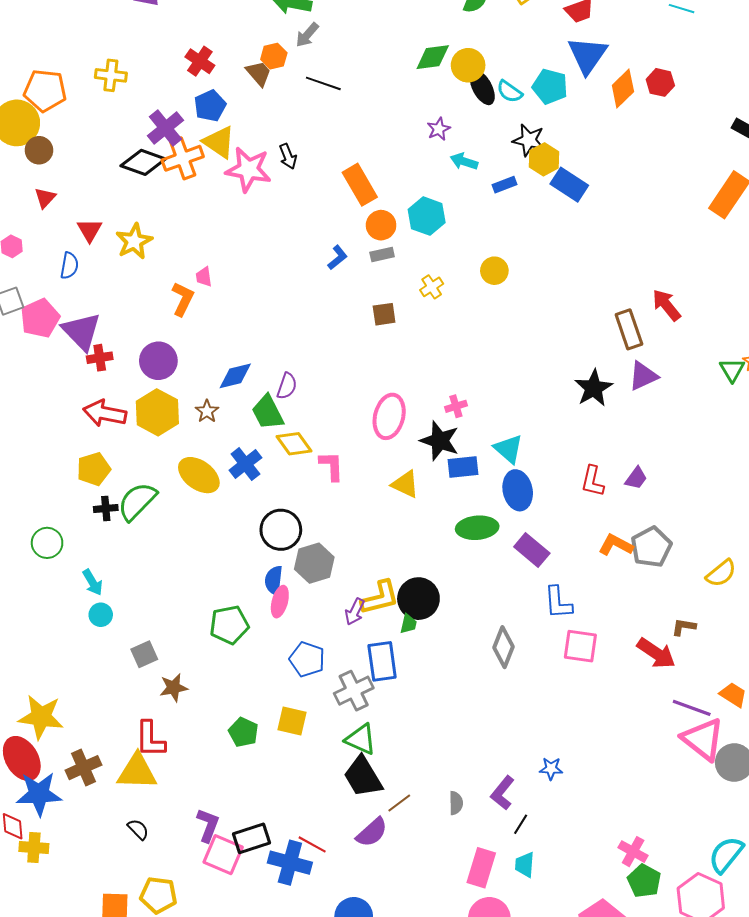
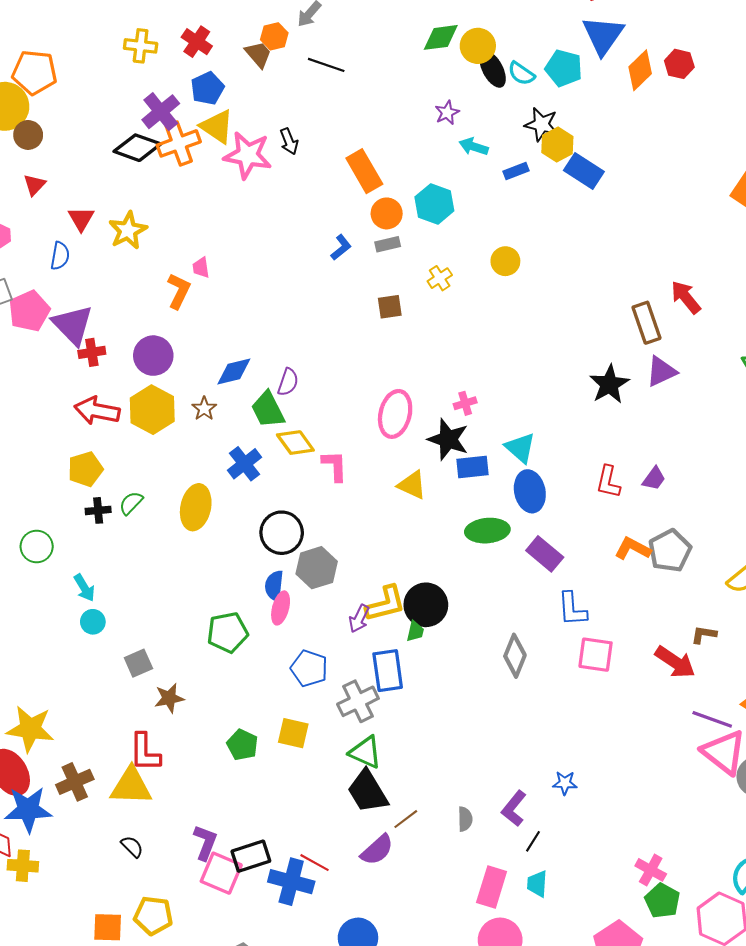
yellow cross: (111, 75) -> (141, 46), moved
yellow ellipse: (199, 475) -> (196, 507), moved, turned 66
green semicircle: (137, 501) -> (131, 503), size x0.6

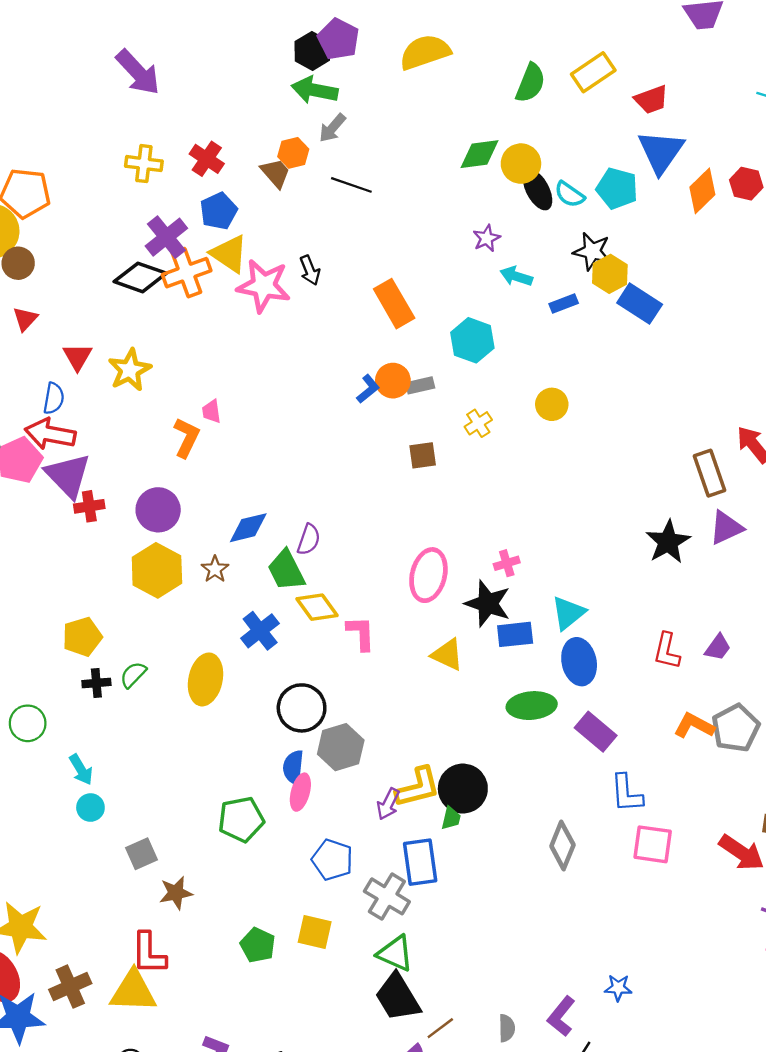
orange circle: (387, 213) -> (393, 381), moved
red arrow: (97, 411) -> (50, 434), moved
cyan triangle: (520, 448) -> (568, 613), turned 40
gray cross: (358, 701) -> (387, 896), turned -33

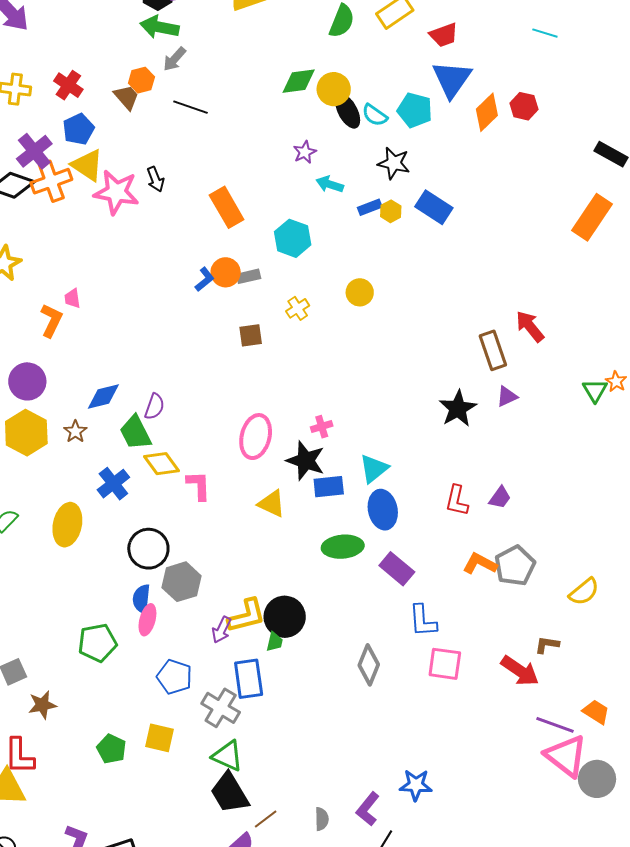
yellow hexagon: (610, 274) -> (391, 211), moved, size x0.7
purple triangle: (726, 528) -> (507, 396), size x0.7
blue star: (618, 988) -> (416, 785), size x1.4

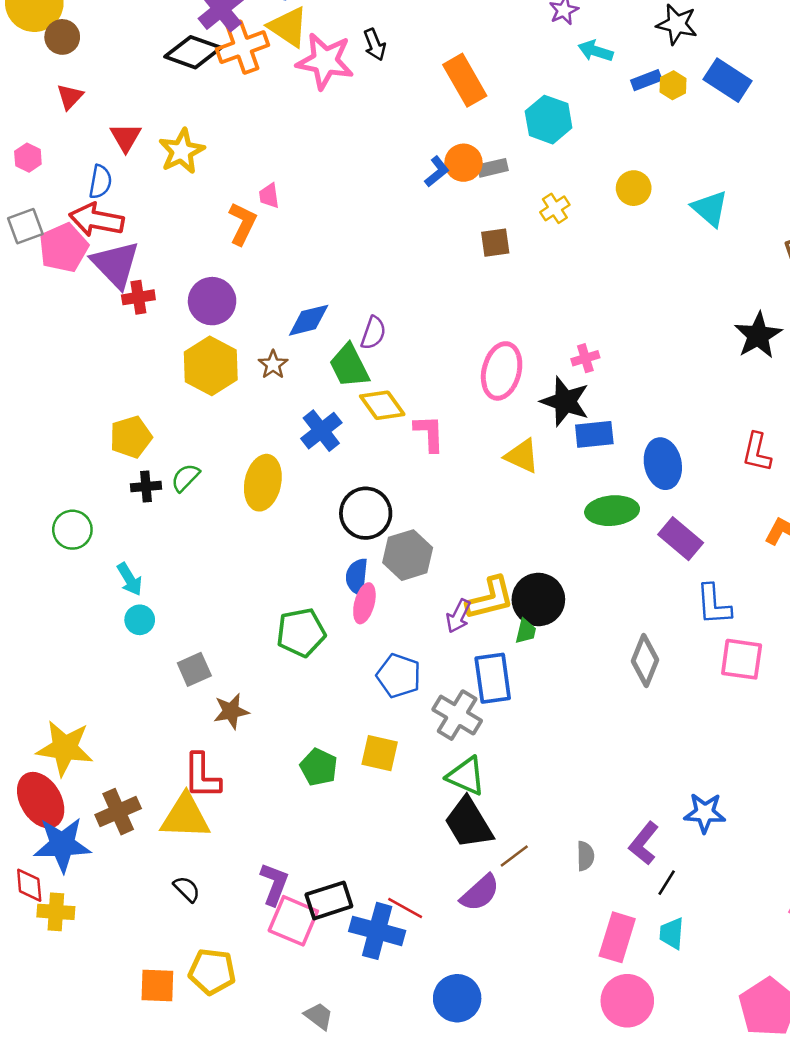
cyan triangle: (374, 469) -> (710, 208), moved, turned -40

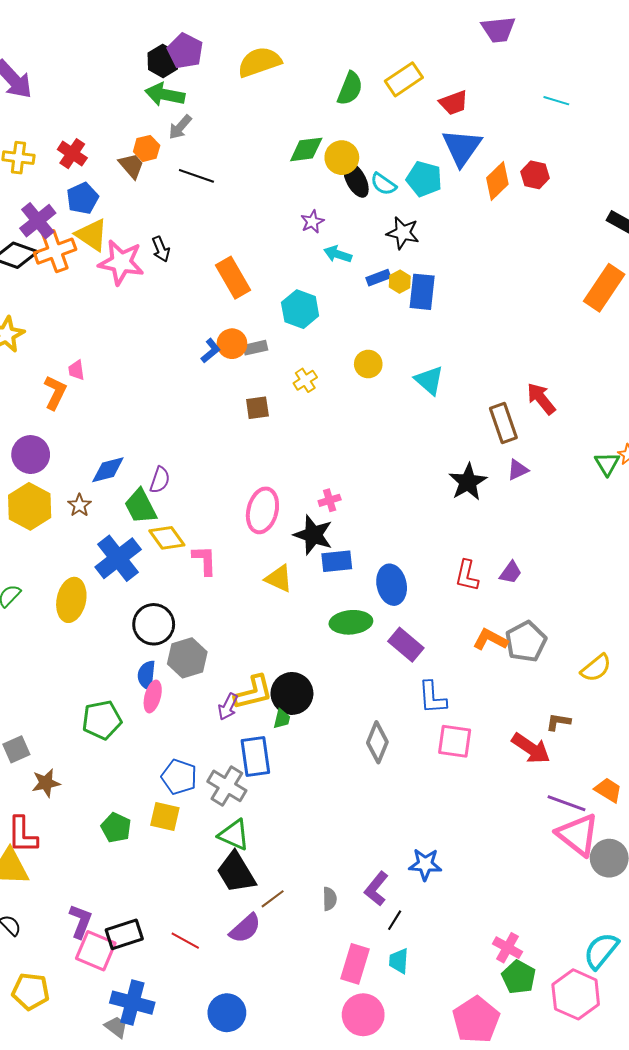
blue rectangle: (728, 80) -> (422, 292), moved, turned 63
blue cross: (321, 431) -> (118, 558), size x1.4
blue pentagon: (399, 676) -> (179, 777), moved
blue cross: (377, 931) -> (132, 1003), moved

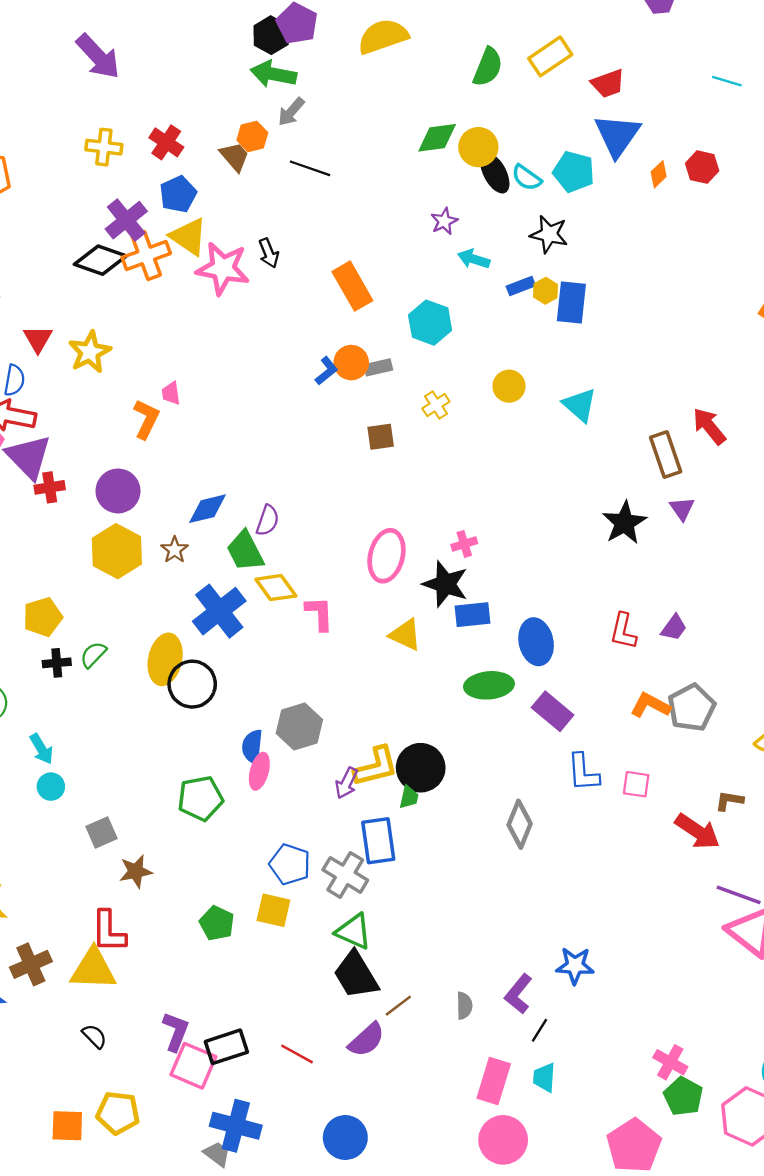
orange diamond: (497, 181) -> (659, 174), size x0.6
purple triangle: (518, 470) -> (682, 509), turned -40
black circle: (154, 624) -> (192, 684), moved
pink square: (455, 741) -> (636, 784), moved, size x0.7

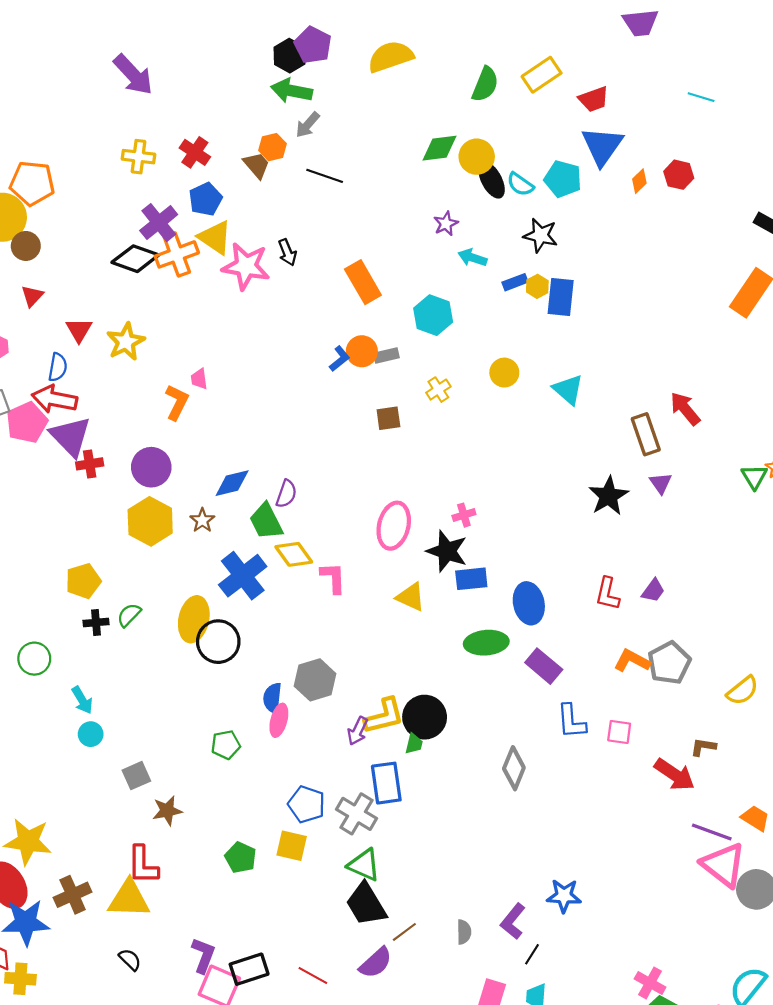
green pentagon: (200, 798) -> (226, 745), size x0.7

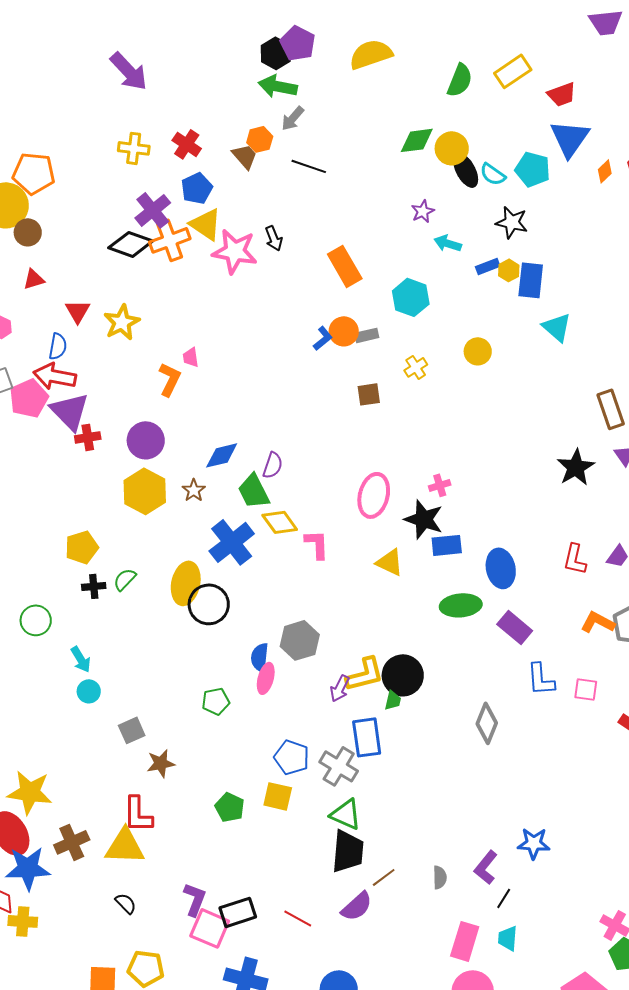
red triangle: (32, 296) -> (34, 279), turned 30
cyan triangle: (568, 390) -> (557, 327), moved
black trapezoid: (366, 904) -> (348, 851), turned -144

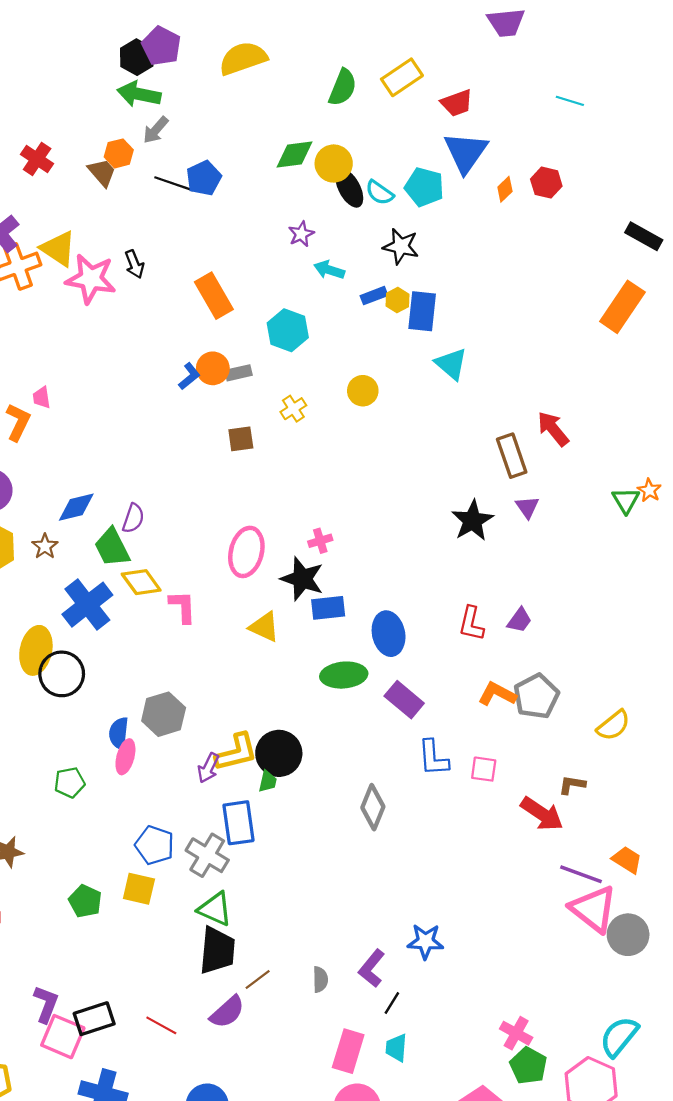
blue pentagon: (197, 188) -> (204, 178), moved

